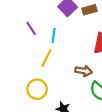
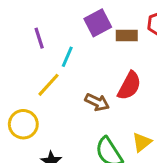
brown arrow: (84, 71) -> (97, 102), moved

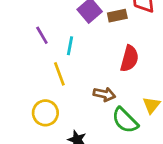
yellow line: (49, 85) -> (59, 74), turned -50
brown arrow: (97, 102) -> (104, 94), moved

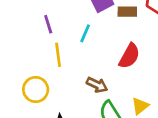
purple line: (42, 35) -> (48, 24), moved
cyan line: (70, 46) -> (85, 33), moved

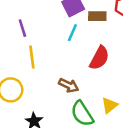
cyan line: (85, 33) -> (72, 33), moved

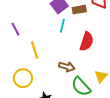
purple line: (22, 28) -> (15, 29), moved

